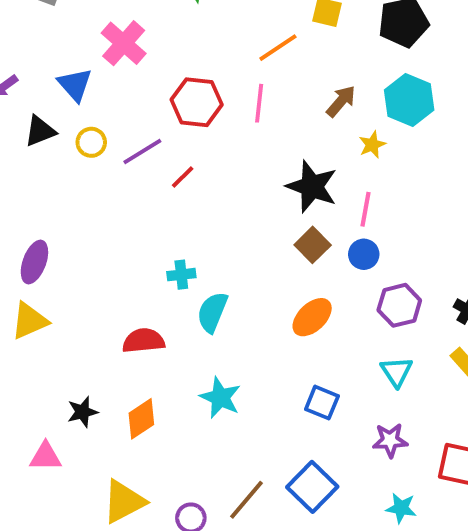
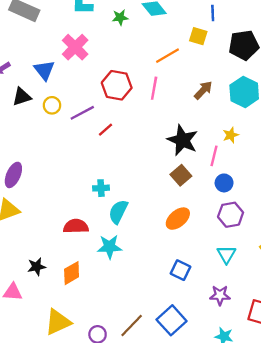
yellow star: (372, 145) -> (231, 135), moved
blue circle: (364, 254) -> (224, 183), moved
cyan star: (220, 398) -> (109, 247), moved, turned -30

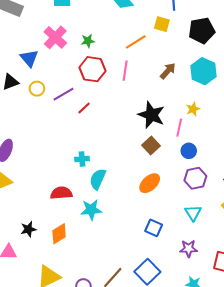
green star: (120, 17) -> (88, 41), moved

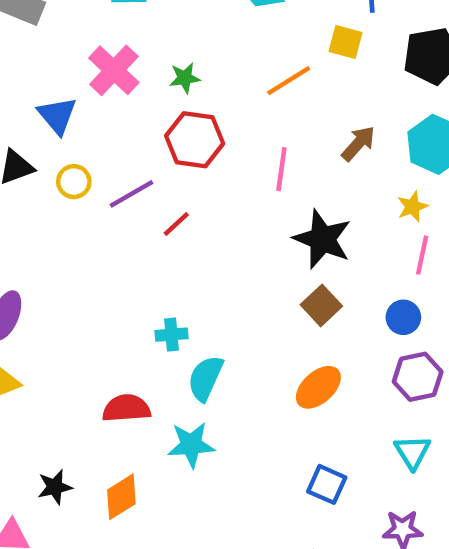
pink line: (125, 71) -> (281, 169), moved
yellow star: (193, 109) -> (412, 207), moved
pink line: (179, 128) -> (422, 255), moved

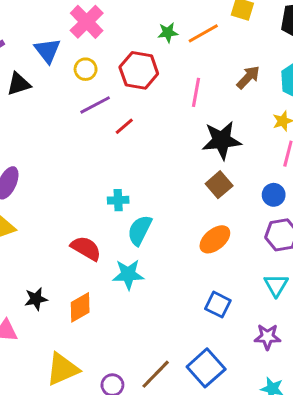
green star: (185, 78) -> (168, 33), moved
yellow circle: (74, 182) -> (86, 69), moved
black star: (322, 239) -> (222, 140), turned -30
red semicircle: (126, 408) -> (86, 248), turned 32

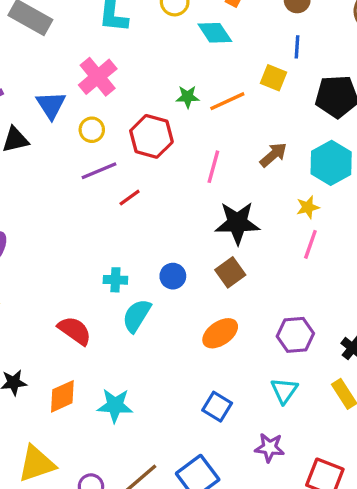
blue circle: (274, 195) -> (173, 276), moved
cyan star: (128, 274) -> (115, 405), moved

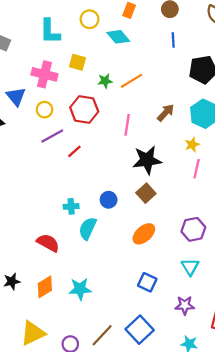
pink cross: (98, 77) -> (44, 74), turned -30
yellow square: (273, 78) -> (77, 62), moved

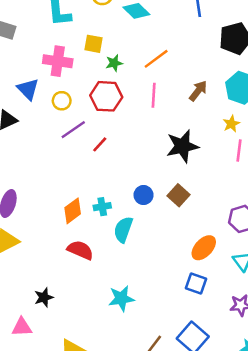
green star: (105, 81) -> (114, 63), moved
pink line: (127, 125) -> (154, 95), moved
brown square: (146, 193) -> (179, 195), moved
orange ellipse: (144, 234) -> (204, 248), moved
orange diamond: (45, 287) -> (73, 211), moved

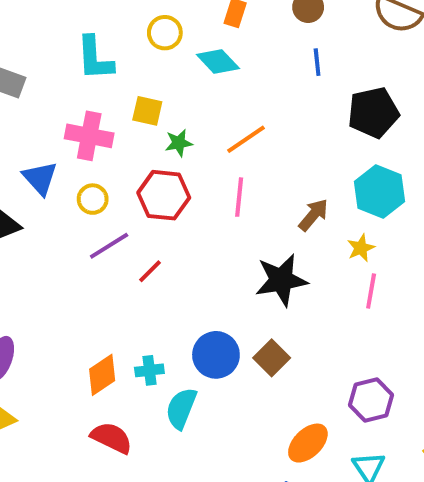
brown arrow: (198, 91) -> (313, 215), moved
blue circle: (144, 195) -> (216, 355), size x1.5

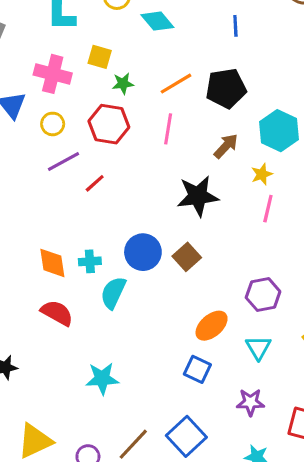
black pentagon: (373, 113) -> (226, 88), moved
orange diamond: (102, 375) -> (52, 263), turned -68

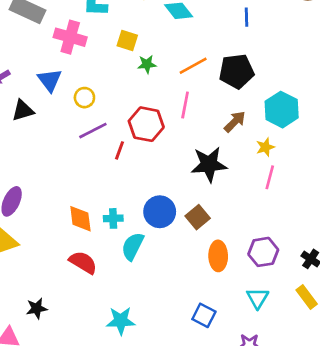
pink cross: (53, 74) -> (70, 37), moved
red hexagon: (109, 124) -> (146, 124), moved
red line: (95, 183) -> (119, 150), turned -30
orange ellipse: (212, 326) -> (218, 256), moved, turned -52

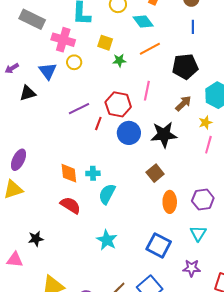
orange line: (193, 66) -> (150, 49), moved
yellow circle: (84, 98) -> (74, 62), moved
blue circle: (160, 212) -> (129, 133), moved
blue square: (204, 315) -> (159, 245), size x1.4
cyan star: (121, 321) -> (107, 240), moved, turned 30

